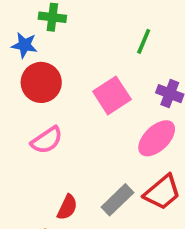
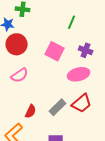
pink square: (112, 95) -> (55, 51), turned -30
pink ellipse: (157, 138) -> (79, 74), turned 30

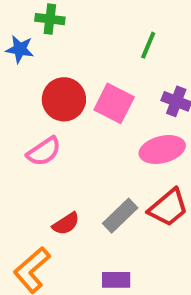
red circle: (17, 44) -> (64, 99), moved
red semicircle: (31, 111) -> (66, 224), turned 32

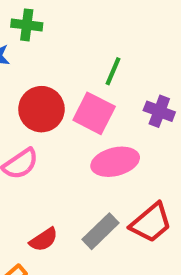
green line: (148, 45) -> (113, 71), moved
pink ellipse: (162, 149) -> (115, 162), moved

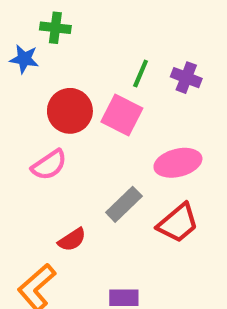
purple cross: (159, 111) -> (186, 78), moved
pink ellipse: (115, 162) -> (178, 163), moved
gray rectangle: (100, 231) -> (124, 204), moved

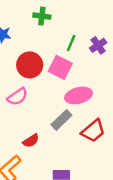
green cross: (55, 28) -> (42, 16), moved
purple cross: (186, 78) -> (98, 45), turned 35
pink ellipse: (178, 163) -> (79, 95), moved

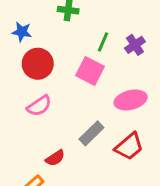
red circle: (30, 65) -> (38, 64), moved
pink ellipse: (79, 95) -> (131, 100), moved

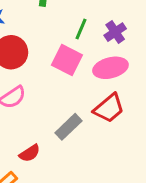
pink ellipse: (131, 100) -> (110, 68), moved
red trapezoid: (129, 146) -> (109, 108), moved

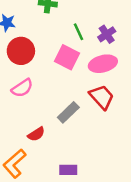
green line: (81, 29) -> (79, 32), turned -48
red trapezoid: (109, 108) -> (102, 97), turned -92

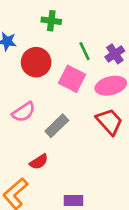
red circle: (21, 51) -> (36, 62), moved
gray rectangle: (68, 112) -> (57, 126), moved

